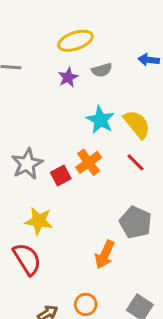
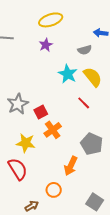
gray semicircle: (102, 70) -> (85, 50), moved
orange cross: (89, 162) -> (53, 130), moved
red line: (135, 162) -> (84, 103), moved
orange circle: (86, 304) -> (54, 190), moved

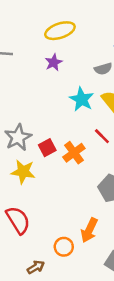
orange cross: (53, 130) -> (74, 153), moved
yellow star: (26, 143) -> (23, 172), moved
orange arrow: (71, 166) -> (89, 230), moved

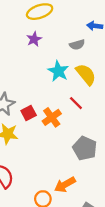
orange arrow: (89, 230) -> (65, 185), turned 35

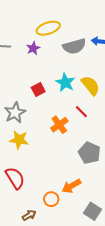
purple star: (34, 39) -> (33, 48), moved
gray semicircle: (77, 45) -> (74, 46), moved, size x1.6
red square: (29, 113) -> (38, 90), moved

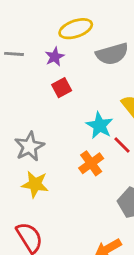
cyan star: (65, 82) -> (100, 125), moved
red square: (38, 90) -> (62, 88), moved

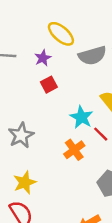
yellow ellipse: (76, 29) -> (61, 34), turned 60
yellow star: (35, 184) -> (25, 182), moved, turned -30

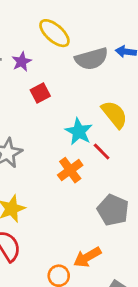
purple star: (43, 58) -> (22, 62), moved

